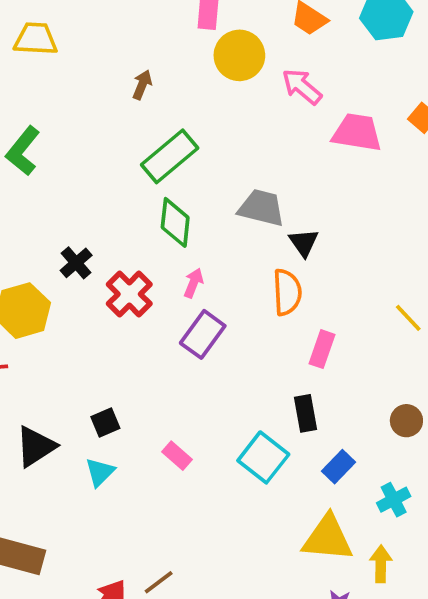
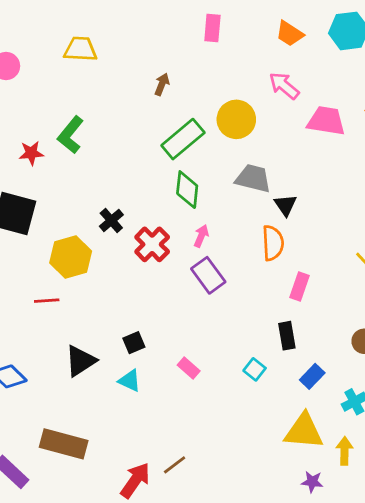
yellow circle: (239, 55) -> (236, 119), moved
purple rectangle: (203, 334) -> (208, 275), turned -72
cyan square: (263, 457) -> (255, 369), size x0.6
cyan triangle: (100, 472) -> (130, 381), turned -50

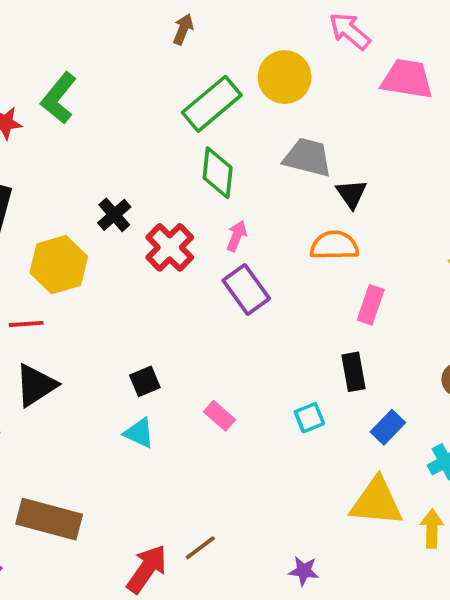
orange semicircle: (273, 243) -> (334, 245), turned -88
black triangle: (80, 361) -> (36, 385), moved
cyan square: (255, 369) -> (309, 418), turned 30
purple star: (312, 482) -> (304, 571), moved

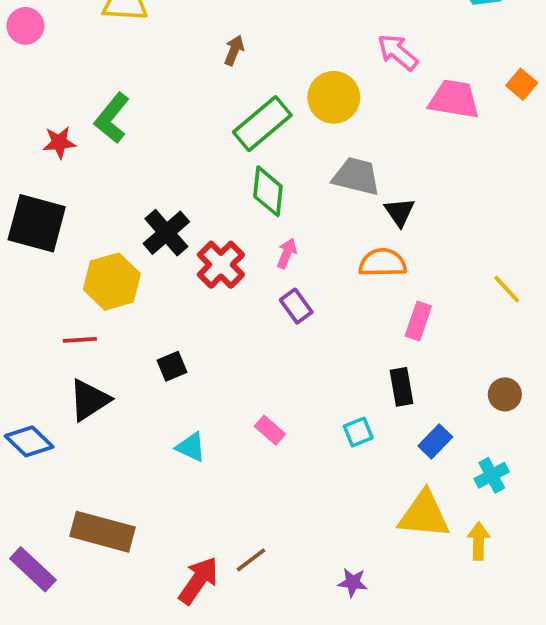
black cross: (114, 215) -> (166, 233), size x1.4
purple rectangle: (246, 289) -> (296, 306), size x0.7
black square: (145, 381) -> (172, 366), moved

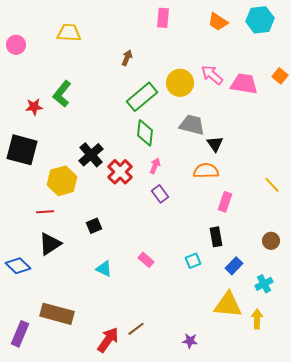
pink arrow: (398, 52) -> (212, 75), moved
purple rectangle: (33, 569) -> (20, 334), turned 70

